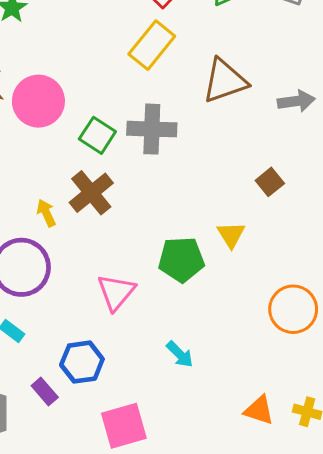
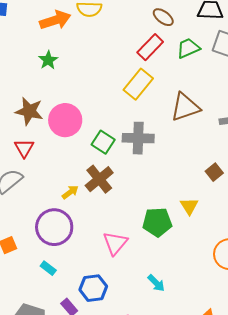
yellow arrow: (46, 213) -> (70, 192), turned 78

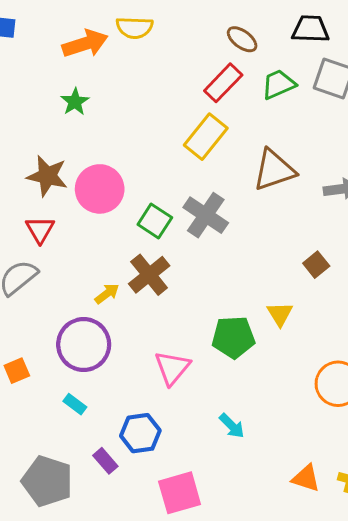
gray cross: (138, 138) -> (206, 215), turned 32

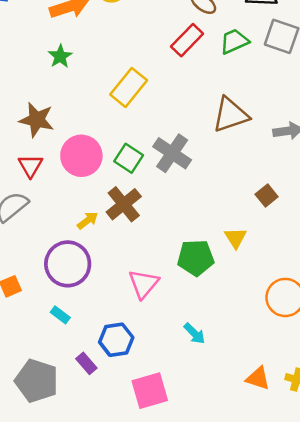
yellow rectangle: (206, 137) -> (129, 87), moved
pink circle: (100, 189) -> (81, 156), moved

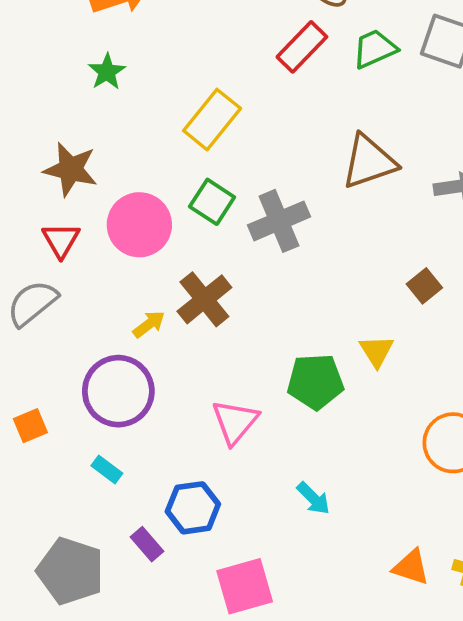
gray cross: (172, 153) -> (279, 221), turned 33
green square: (129, 158) -> (212, 202), moved

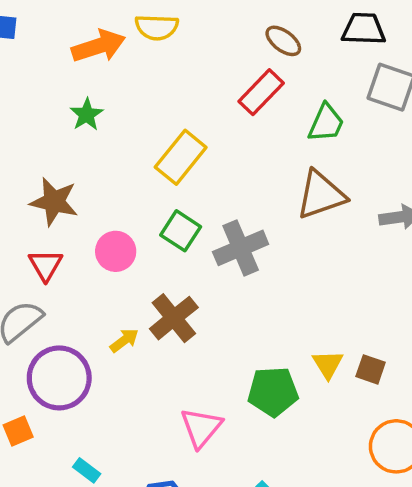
green trapezoid: (375, 49) -> (326, 123), moved, turned 138
pink circle: (139, 225) -> (116, 251), size x0.7
brown square: (424, 286) -> (371, 369), moved, turned -32
purple circle: (118, 391) -> (59, 378), moved

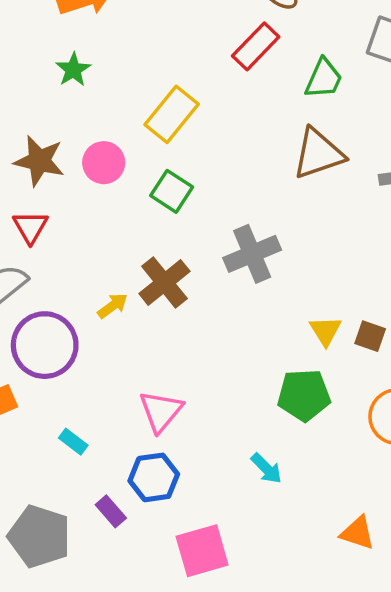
gray cross: (241, 248) -> (252, 254), moved
pink circle: (116, 251) -> (104, 163), moved
green pentagon: (273, 392) -> (304, 395), moved
pink triangle: (201, 428) -> (161, 411), moved

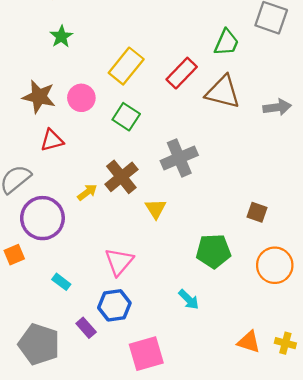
red rectangle: (256, 46) -> (182, 73), moved
brown triangle: (318, 154) -> (223, 92), turned 33
red triangle: (30, 227) -> (52, 140), moved, turned 45
yellow triangle: (325, 331) -> (156, 209), moved

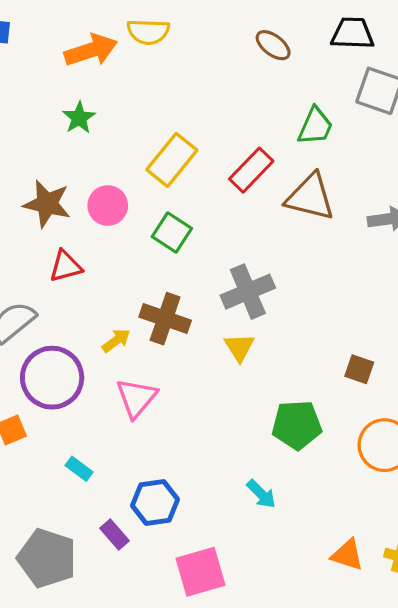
brown cross: (121, 177) -> (165, 319), turned -32
yellow triangle: (156, 209) -> (239, 347), moved
pink triangle: (119, 262) -> (136, 398), moved

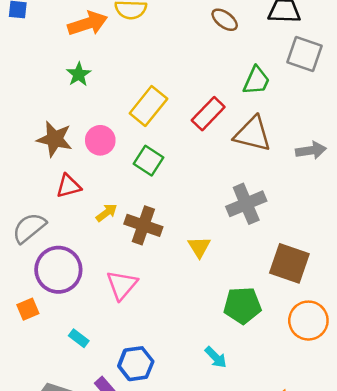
gray cross: (248, 292) -> (246, 204), moved
yellow arrow: (116, 340) -> (107, 213), moved
brown square: (359, 369) -> (289, 263), size x1.8

